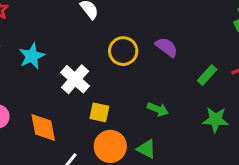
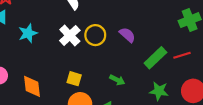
green rectangle: (207, 75) -> (155, 58), size x1.5
white cross: (75, 79) -> (70, 35), moved

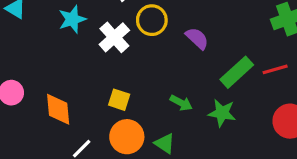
cyan star: (28, 33) -> (72, 19), moved
yellow circle: (95, 35) -> (152, 20), moved
green star: (159, 91) -> (222, 113), moved

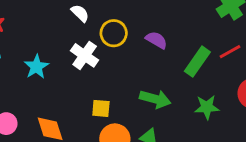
cyan star: (72, 19) -> (36, 67), moved
green arrow: (181, 103) -> (155, 99), size x1.5
green star: (222, 113) -> (207, 107), moved

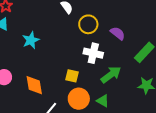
white cross: (85, 55) -> (93, 53), moved, turned -30
green arrow: (155, 99) -> (111, 75), turned -60

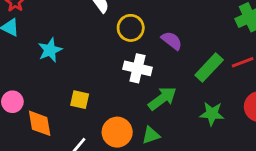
yellow square: (72, 76) -> (80, 100), moved
orange diamond: (34, 85) -> (40, 123), moved
green triangle: (103, 101) -> (151, 135), turned -48

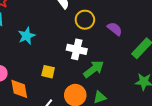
white cross: (138, 68) -> (77, 49), moved
green arrow: (162, 98) -> (94, 69), moved

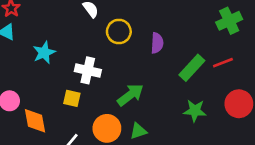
purple semicircle: (115, 29) -> (157, 43), turned 56
white cross: (77, 49) -> (88, 70), moved

